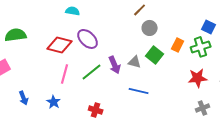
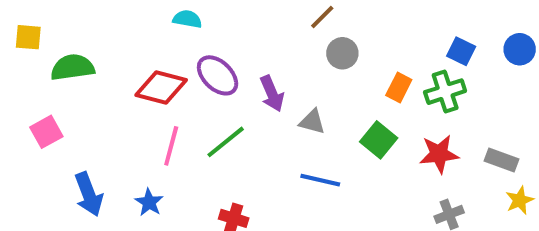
green square: (155, 55) -> (379, 140), moved
purple arrow: (115, 65) -> (272, 94), moved
blue arrow: (24, 98) -> (89, 194), size x1.5

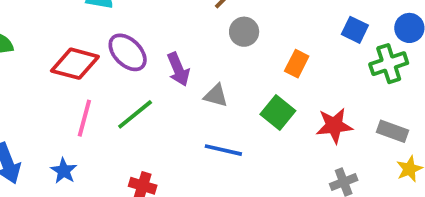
green cross: (445, 92) -> (389, 64), moved

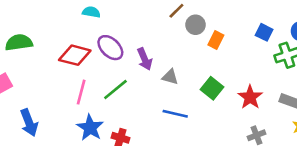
gray circle: (244, 32) -> (195, 25), moved
orange rectangle: (297, 64) -> (216, 40), moved
red star: (334, 126) -> (250, 97), turned -30
blue star: (64, 171) -> (90, 128), moved, size x1.5

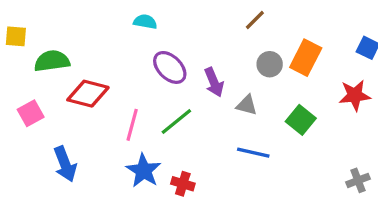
gray circle: (195, 25) -> (270, 64), moved
orange rectangle: (216, 40) -> (306, 58), size x1.5
red diamond: (75, 55) -> (88, 94), moved
red star: (250, 97) -> (355, 95), moved, turned 30

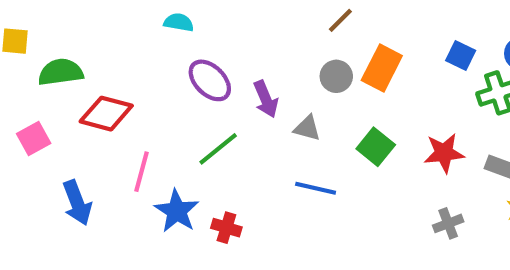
brown line: (255, 20) -> (340, 20), moved
red star: (355, 95) -> (444, 153), moved
pink line: (132, 125) -> (141, 172), moved

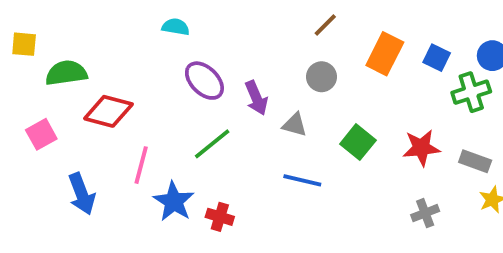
orange rectangle: (382, 68) -> (385, 54), moved

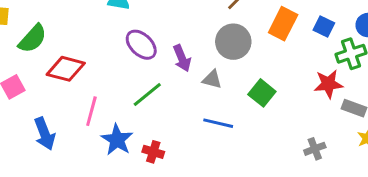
green semicircle: (66, 73) -> (33, 39), turned 140
gray circle: (322, 77) -> (233, 42), size x1.5
red star: (421, 148) -> (328, 84), moved

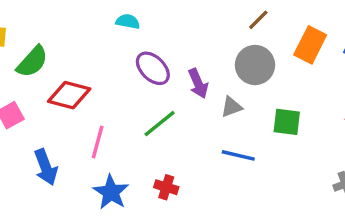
gray triangle: (212, 79) -> (232, 107), turned -35
green square: (262, 93) -> (287, 122), turned -32
blue star: (117, 140) -> (111, 192), moved

